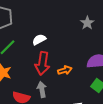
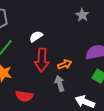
gray arrow: (42, 89) -> (60, 83), moved

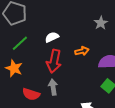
orange arrow: (65, 64) -> (82, 51), moved
gray arrow: (60, 83) -> (53, 87), moved

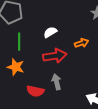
green line: (20, 43) -> (19, 42), turned -42
red arrow: (54, 61) -> (55, 56), turned -105

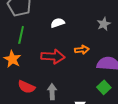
white semicircle: (50, 32) -> (58, 23), moved
gray arrow: (56, 82) -> (52, 92), moved

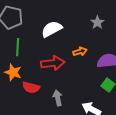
white semicircle: (58, 23) -> (52, 29), size x1.5
red semicircle: (26, 87) -> (31, 87), moved

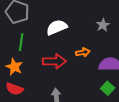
red semicircle: (31, 87) -> (14, 89), moved

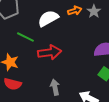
green line: (21, 42) -> (25, 37), moved, turned -66
orange arrow: (83, 52) -> (75, 11), moved

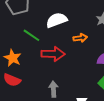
orange arrow: (75, 11) -> (80, 38), moved

